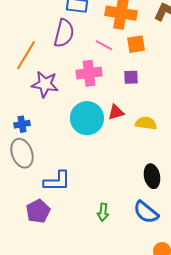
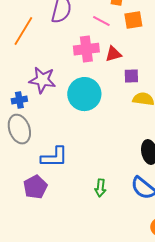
purple square: (131, 77) -> (131, 76), moved
purple star: (45, 84) -> (42, 80), moved
red triangle: (116, 112) -> (113, 54), moved

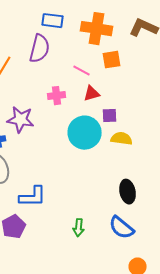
pink line: (101, 21) -> (82, 71), moved
pink cross: (86, 49) -> (57, 96), moved, size x0.7
cyan circle: (84, 94) -> (85, 133), moved

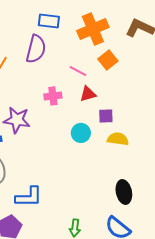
orange cross: (97, 29) -> (93, 29), turned -32
orange square: (112, 60) -> (108, 60), turned -30
cyan circle: (85, 133) -> (81, 133), size x0.6

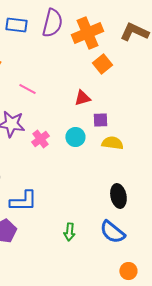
blue rectangle: (49, 21) -> (16, 25), moved
purple semicircle: (36, 49) -> (52, 23), moved
pink line: (78, 71) -> (27, 89), moved
pink cross: (53, 96) -> (40, 139), moved, turned -30

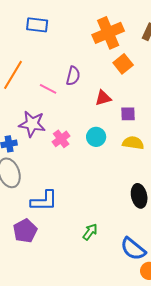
purple semicircle: (52, 23) -> (73, 76), moved, size x0.7
purple square: (100, 120) -> (128, 114), moved
green arrow: (69, 232) -> (90, 232), turned -150
blue semicircle: (112, 232) -> (133, 249), moved

